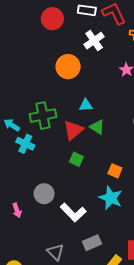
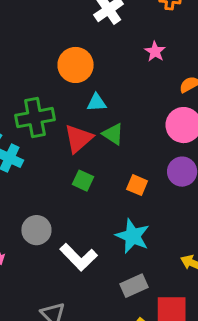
orange circle: (68, 67) -> (76, 65), moved
orange square: (115, 171) -> (137, 185), moved
gray rectangle: (92, 243) -> (134, 286), moved

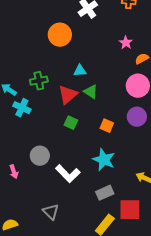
pink star: (155, 51) -> (126, 43), moved
orange circle: (76, 65) -> (60, 35), moved
green cross: (35, 118) -> (39, 81), size x0.7

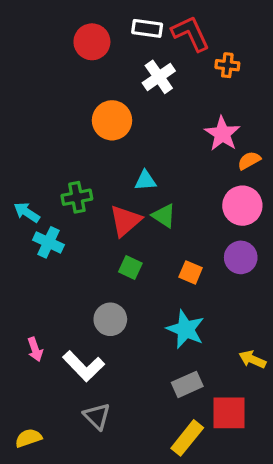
pink star: (126, 43) -> (222, 134), size x1.5
gray circle: (40, 156) -> (110, 319), moved
white L-shape: (68, 174) -> (84, 366), moved

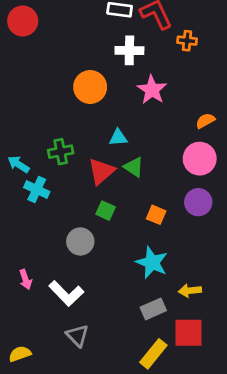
red circle: (92, 42) -> (23, 21), moved
white cross: (159, 77) -> (129, 50), turned 36
pink star: (222, 134) -> (152, 90), moved
gray circle: (110, 319) -> (80, 241), moved
yellow arrow: (252, 359) -> (190, 291), moved, turned -30

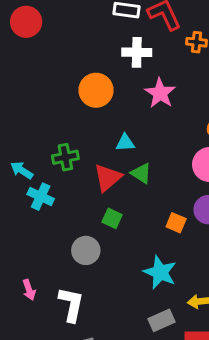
orange square: (156, 215) -> (176, 223), moved
white L-shape: (66, 293) -> (71, 304), turned -124

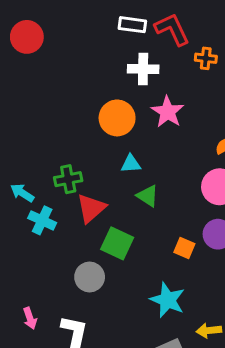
orange circle: (96, 90) -> (117, 118), moved
red triangle: (108, 178) -> (91, 208), moved
green square: (112, 218) -> (117, 243), size x1.5

